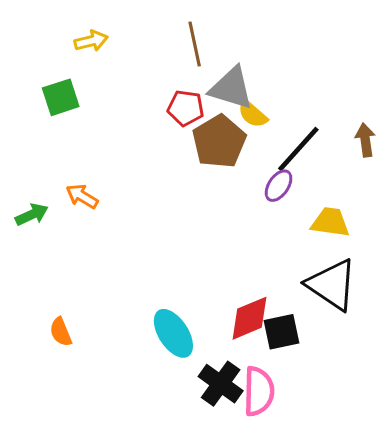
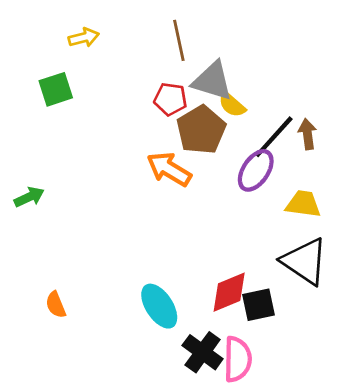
brown arrow: (365, 140) -> (307, 134), moved
purple ellipse: (279, 186) -> (256, 170), size x1.4
orange arrow: (82, 196) -> (169, 169), moved, size x1.5

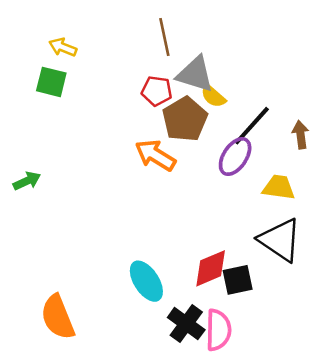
yellow arrow: (84, 38) -> (63, 47), moved, turned -144
green square: (56, 89) -> (51, 82), turned 32
brown arrow: (307, 134) -> (301, 135), moved
orange semicircle: (56, 305) -> (58, 317), moved, size x1.8

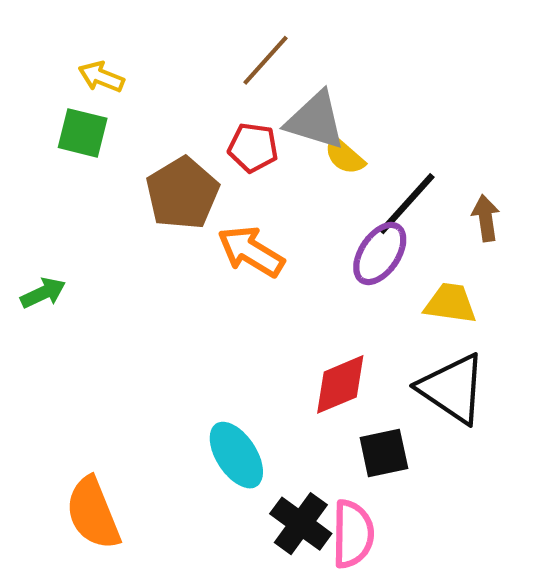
brown line: (164, 37) -> (265, 60), turned 54
brown pentagon: (185, 119) -> (182, 193), moved
red diamond: (211, 268) -> (340, 384), moved

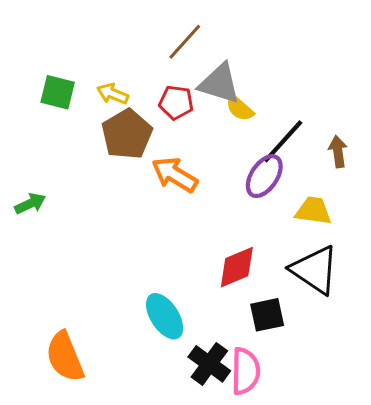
yellow arrow: (101, 77) -> (113, 94), moved

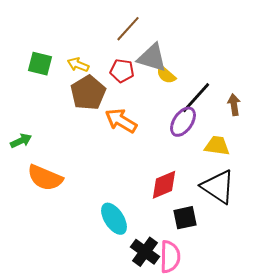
orange semicircle: (65, 357) -> (45, 178), moved, turned -45

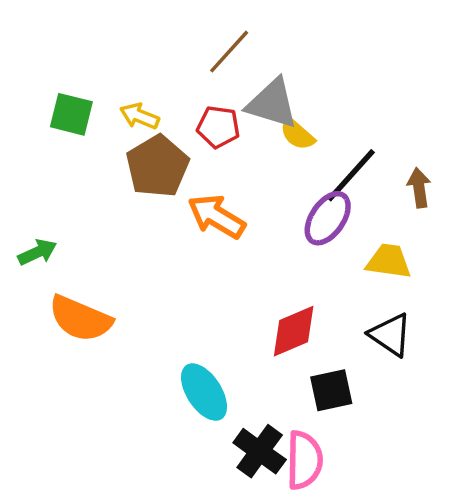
black triangle: (218, 187) -> (390, 335), size x0.7

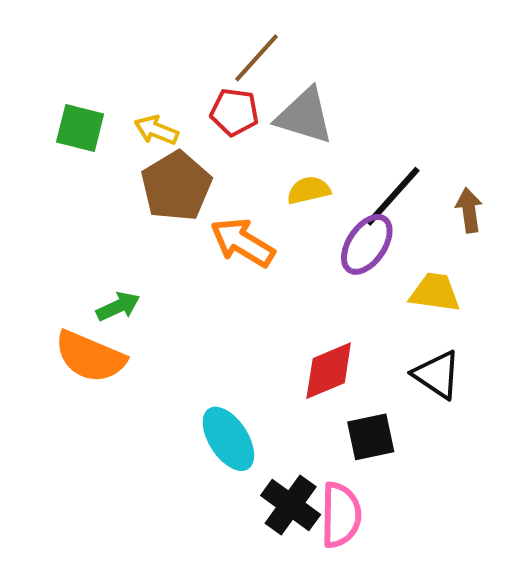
red pentagon: (218, 127) -> (234, 112), moved
yellow semicircle: (297, 134) -> (309, 190), moved, turned 126
green arrow: (37, 252) -> (118, 306), moved

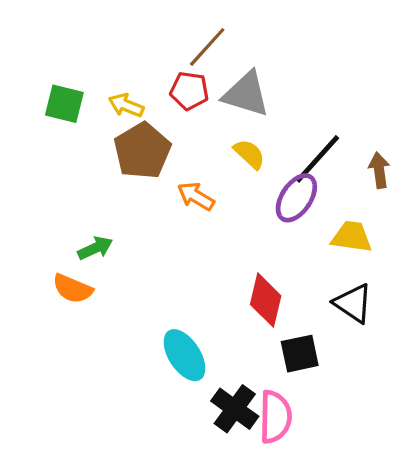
yellow semicircle: (309, 190) -> (249, 154), turned 56
orange arrow: (242, 242) -> (196, 196), size x0.7
orange semicircle: (90, 357) -> (73, 289), size x0.7
red diamond: (329, 371) -> (266, 300), turned -54

